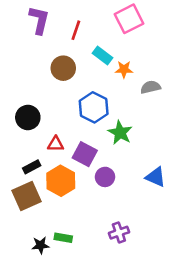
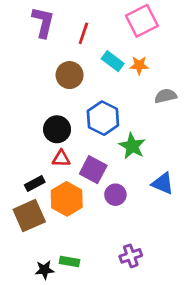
orange star: (124, 69) -> (139, 65), moved
black circle: (28, 117) -> (57, 129), moved
blue triangle: (156, 177) -> (163, 184), moved

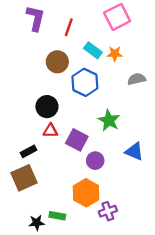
blue hexagon: (103, 118) -> (85, 82), moved
orange hexagon: (67, 199) -> (86, 193), moved

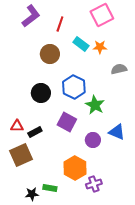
purple L-shape: (35, 18) -> (31, 16), turned 40
blue hexagon: (85, 82) -> (74, 87), moved
red triangle: (50, 131) -> (17, 126), moved
black rectangle: (29, 151) -> (35, 132), moved
purple circle: (95, 161) -> (93, 140), moved

